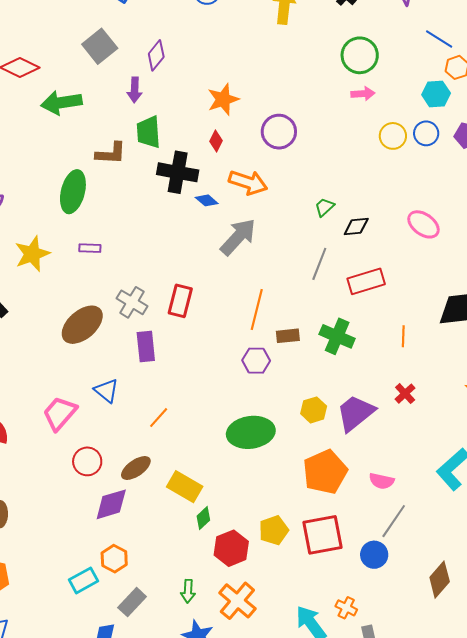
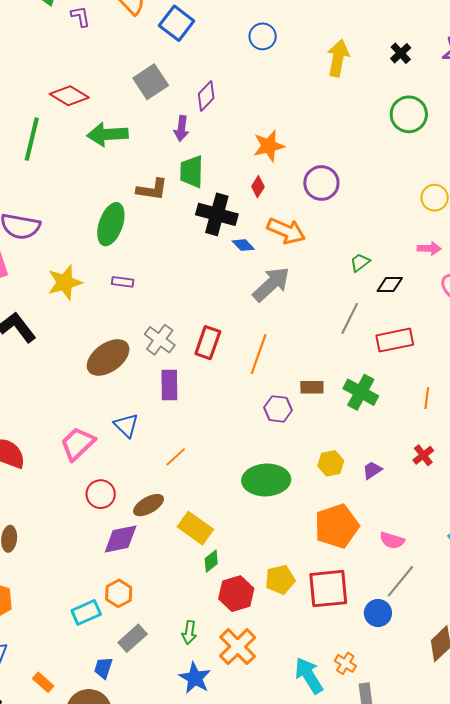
pink arrow: (363, 94) -> (429, 248), moved
orange line: (257, 309) -> (259, 354), moved
purple trapezoid: (355, 413) -> (372, 470), size x0.5

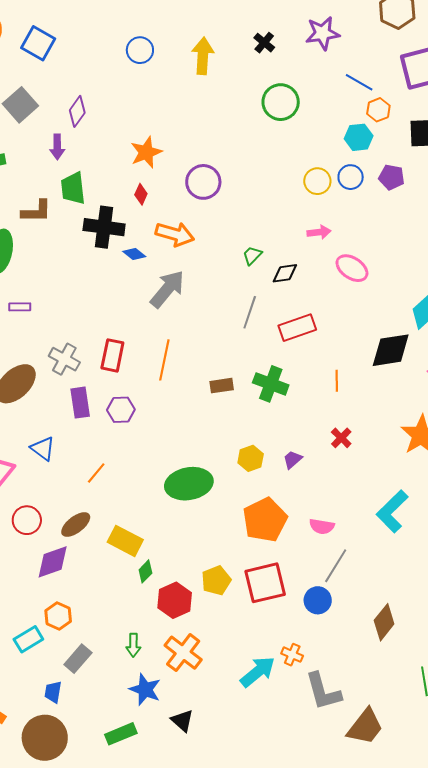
blue circle: (263, 36) -> (140, 50), moved
purple hexagon: (278, 409) -> (121, 410), moved
cyan arrow: (309, 676) -> (258, 672), turned 90

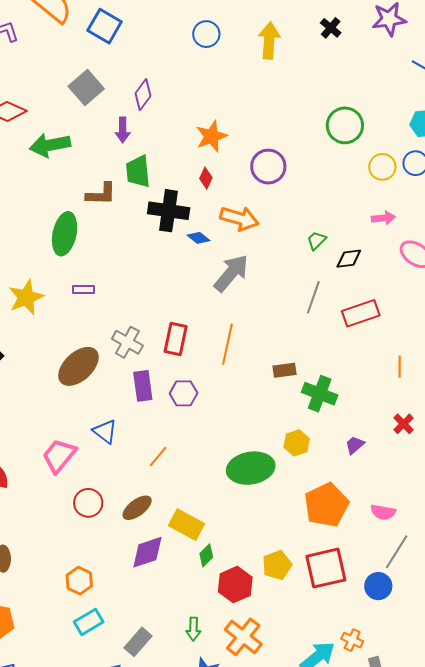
green circle: (281, 102) -> (345, 125), moved
green cross: (271, 384) -> (320, 394), moved
yellow hexagon: (251, 458) -> (297, 443), moved
purple diamond: (53, 562) -> (147, 552), moved
orange hexagon: (58, 616) -> (79, 581), moved

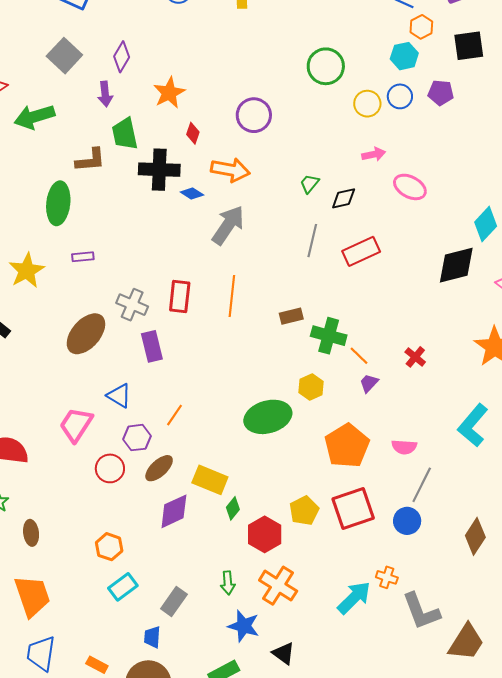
orange star: (211, 136) -> (169, 93), moved
orange line: (400, 367) -> (359, 356), moved, turned -40
purple hexagon: (184, 393) -> (137, 438), moved

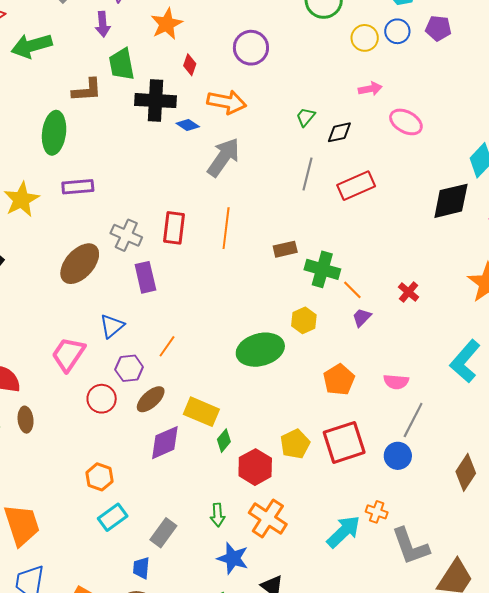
purple rectangle: (83, 257) -> (78, 187), size x1.4
blue triangle: (119, 396) -> (112, 326), turned 48
orange pentagon: (347, 446) -> (339, 380), size x0.7
brown ellipse: (31, 533) -> (26, 420), moved

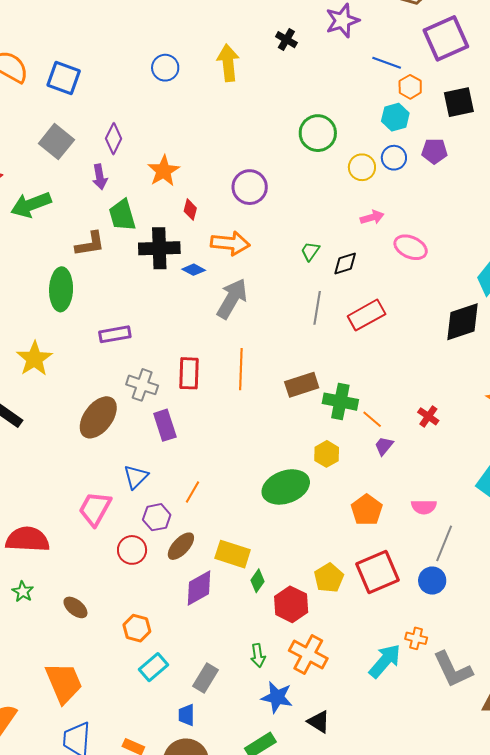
purple rectangle: (78, 187) -> (115, 334), moved
brown rectangle: (285, 249) -> (302, 385), size x1.4
brown ellipse: (26, 420) -> (75, 607), moved, turned -40

